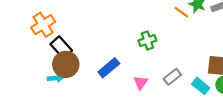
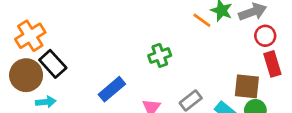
brown circle: (66, 64) -> (26, 75), moved

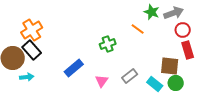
orange line: (202, 20) -> (138, 29), moved
orange cross: (30, 36) -> (32, 30), moved

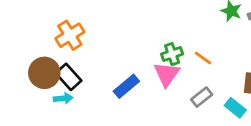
orange line: (138, 29) -> (203, 58), moved
black rectangle: (32, 50) -> (69, 77), moved
pink triangle: (102, 81) -> (167, 74), moved, size x1.5

